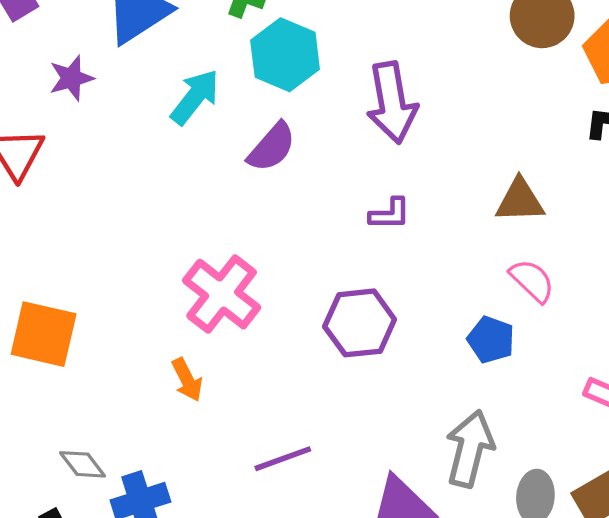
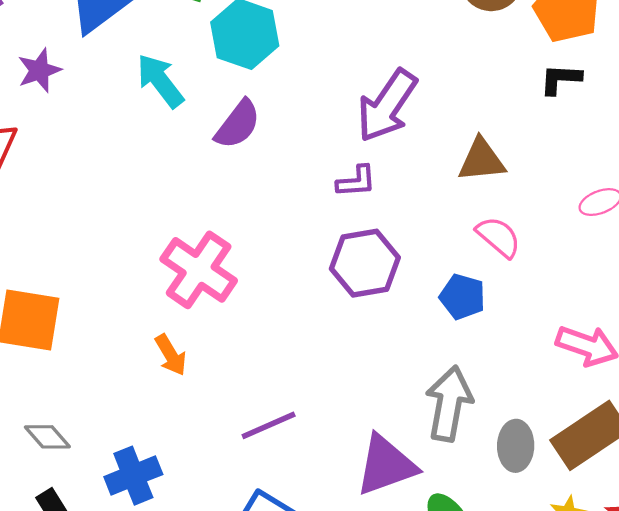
cyan arrow: (195, 97) -> (160, 81), turned -72
purple arrow: (392, 103) -> (387, 106), moved, turned 48
purple hexagon: (360, 323) -> (365, 263), moved
gray diamond: (83, 464) -> (47, 437), moved

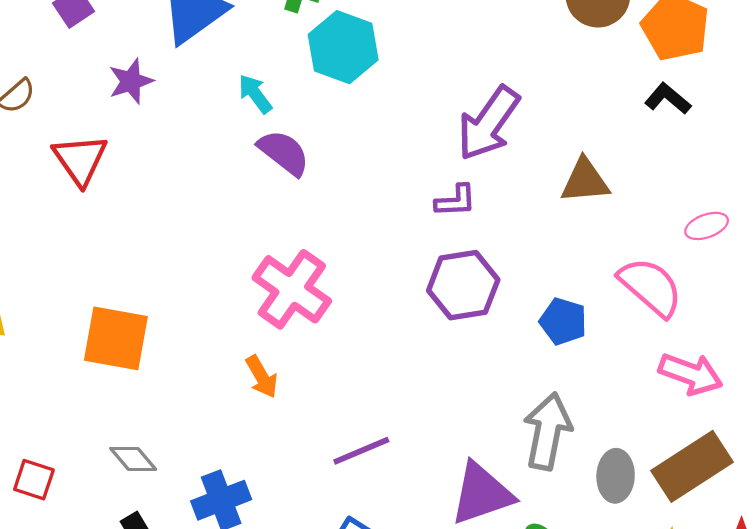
black L-shape: (561, 79) -> (668, 99), turned 36
cyan arrow: (160, 81) -> (255, 94), size x0.7
purple semicircle: (238, 124) -> (284, 153), moved, turned -90
pink semicircle: (499, 237) -> (651, 287), moved, size x1.4

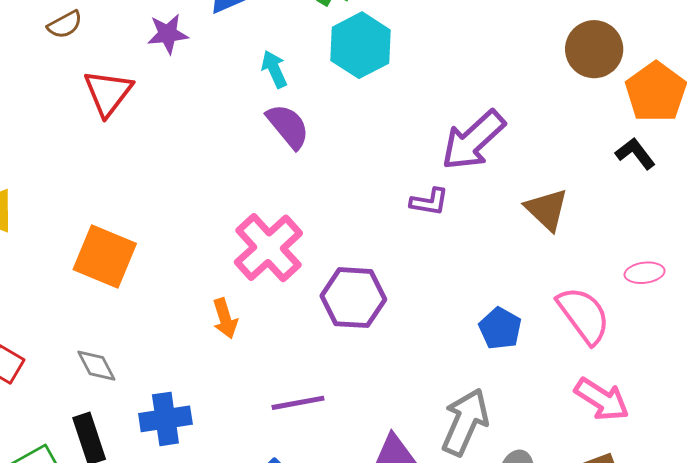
brown triangle: (585, 181) -> (547, 210), turned 36
purple hexagon: (463, 285) -> (353, 298), moved

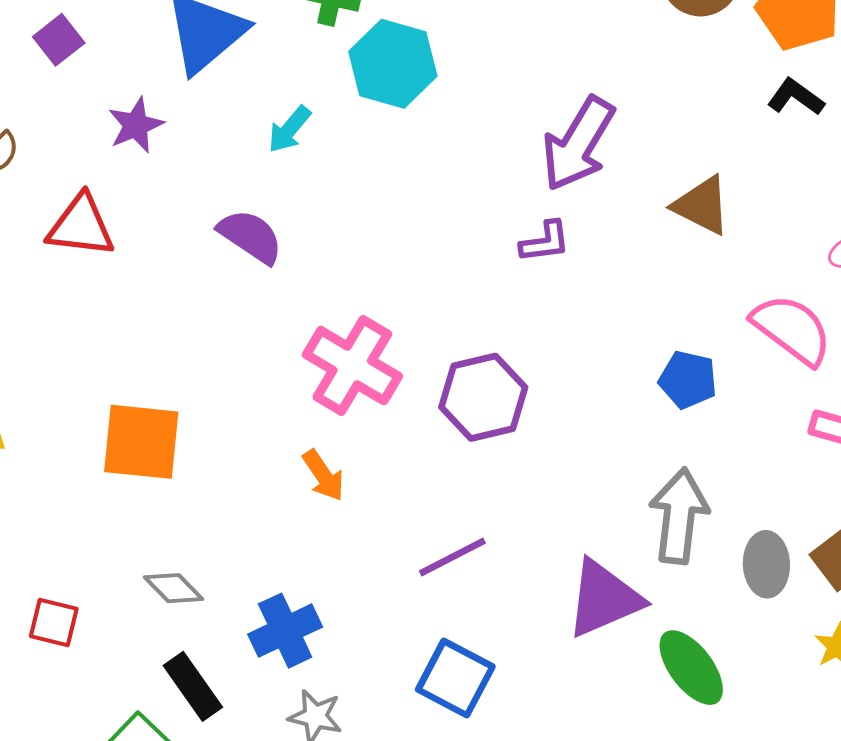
cyan arrow: (274, 69) -> (289, 129), turned -99
red triangle: (108, 93) -> (81, 226), turned -44
purple semicircle: (288, 126) -> (250, 236), moved

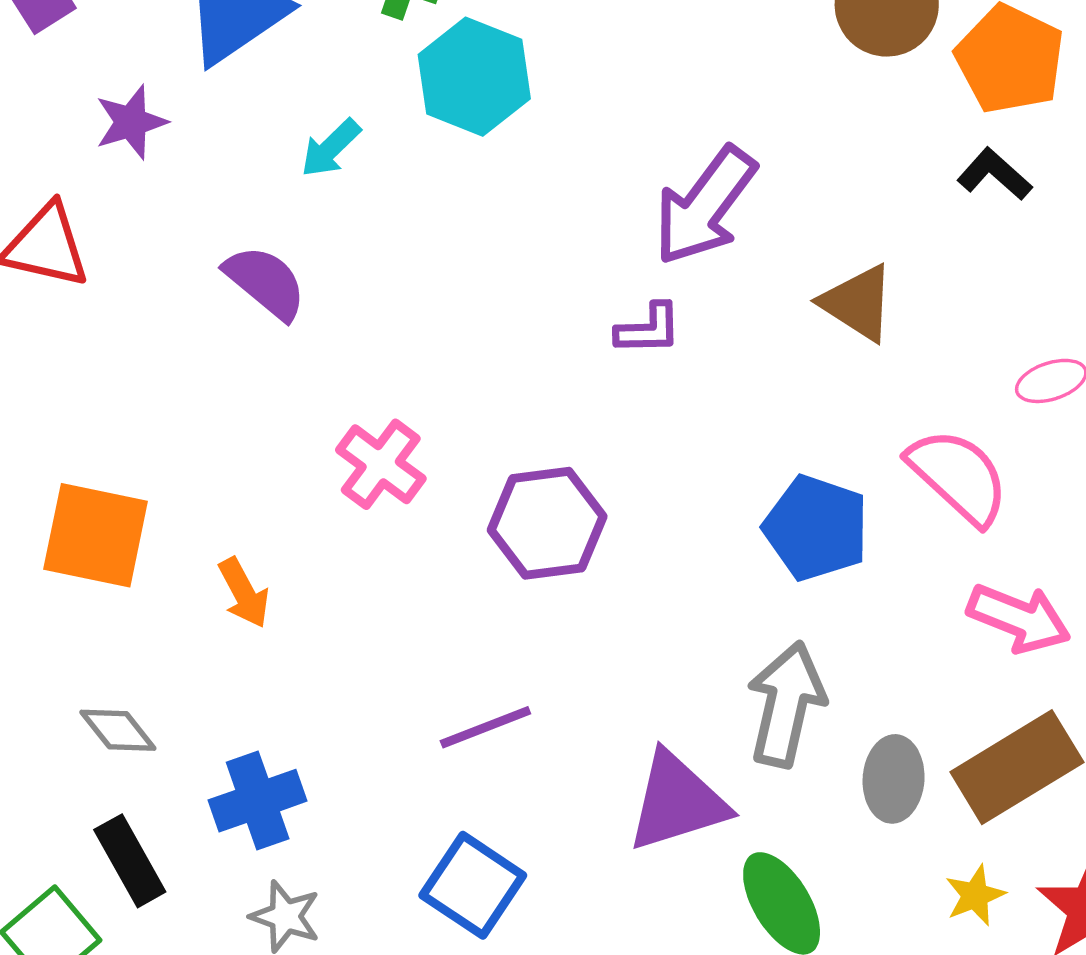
pink cross: (352, 365) -> (381, 464), size x0.7
blue pentagon: (688, 380) -> (816, 528), size x1.4
orange arrow: (323, 475) -> (244, 593), moved

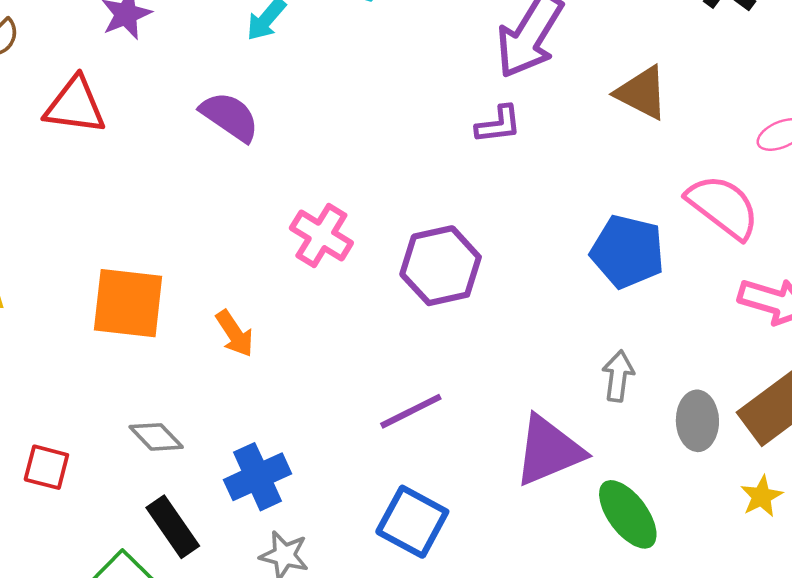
gray arrow: (786, 704) -> (618, 376), size x0.6

